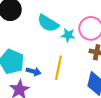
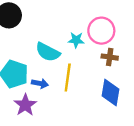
cyan semicircle: (48, 23) -> (48, 52), moved

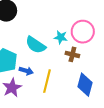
brown cross: (110, 57) -> (72, 54), moved
yellow line: (68, 77) -> (47, 81), moved

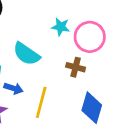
cyan star: (61, 37) -> (61, 27), moved

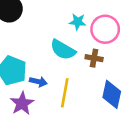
cyan semicircle: (26, 54) -> (63, 50), moved

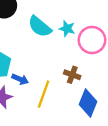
cyan semicircle: (63, 50) -> (40, 26), moved
brown cross: (94, 58) -> (72, 75), moved

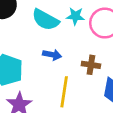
blue arrow: (20, 79) -> (52, 55), moved

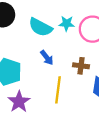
blue arrow: (52, 55) -> (47, 58), turned 42

